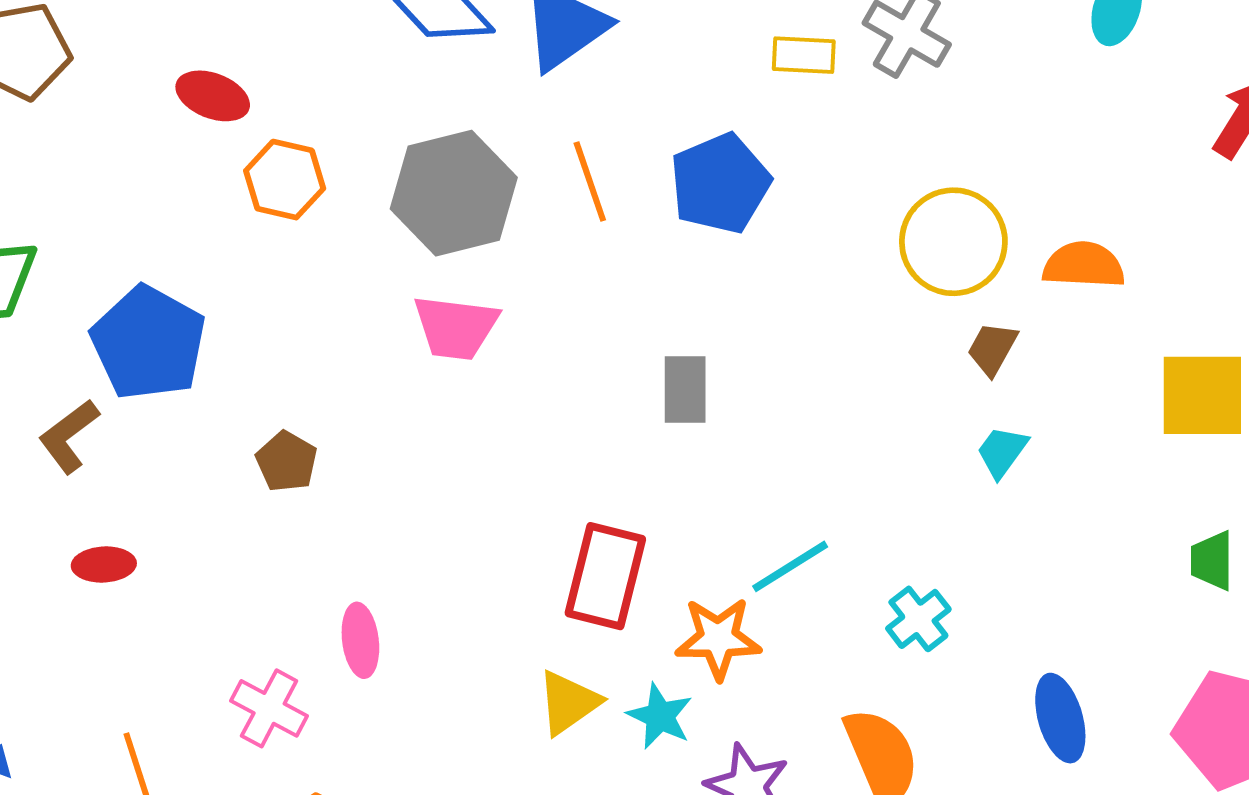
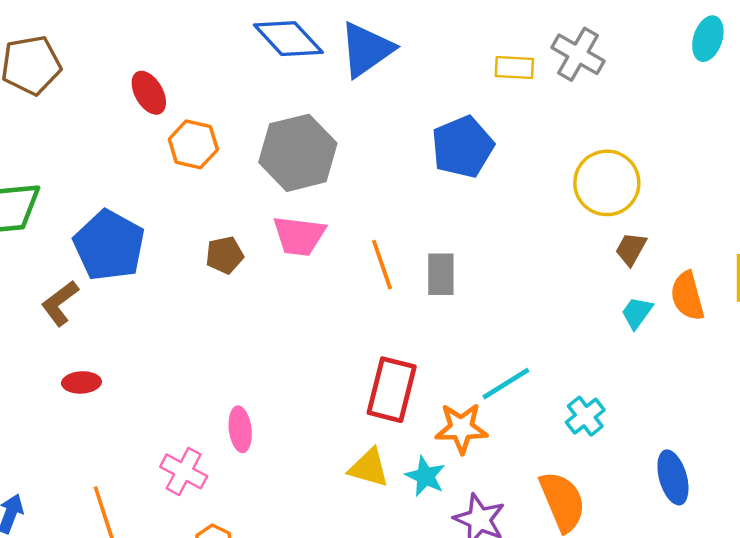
red ellipse: (213, 96) -> (149, 93), turned 39
orange line: (590, 181) -> (382, 265), moved
orange semicircle: (1084, 265) -> (687, 296), moved, turned -108
brown pentagon: (287, 461) -> (225, 255), moved, turned 30
yellow triangle: (568, 703) -> (369, 468), turned 51

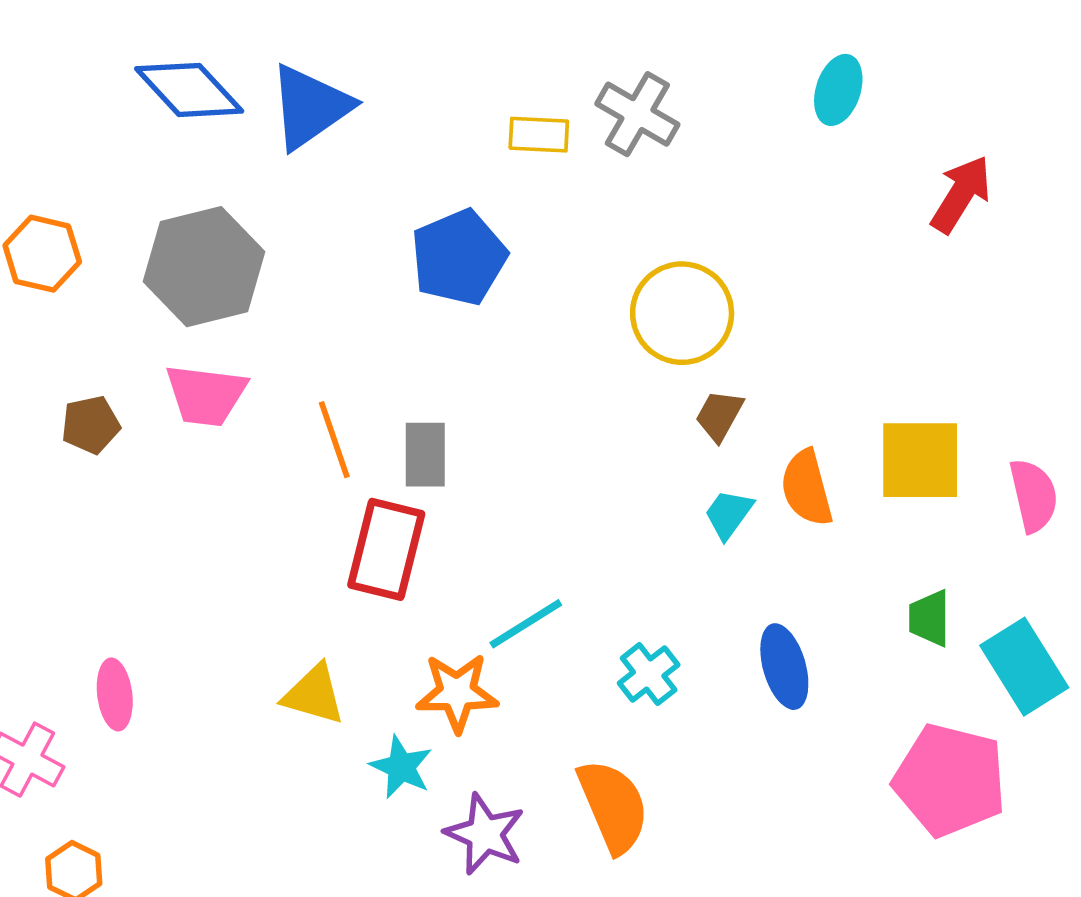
red rectangle: (392, 390) -> (386, 549), moved
yellow triangle: (369, 468) -> (314, 694), moved
blue ellipse: (673, 477) -> (784, 667), moved

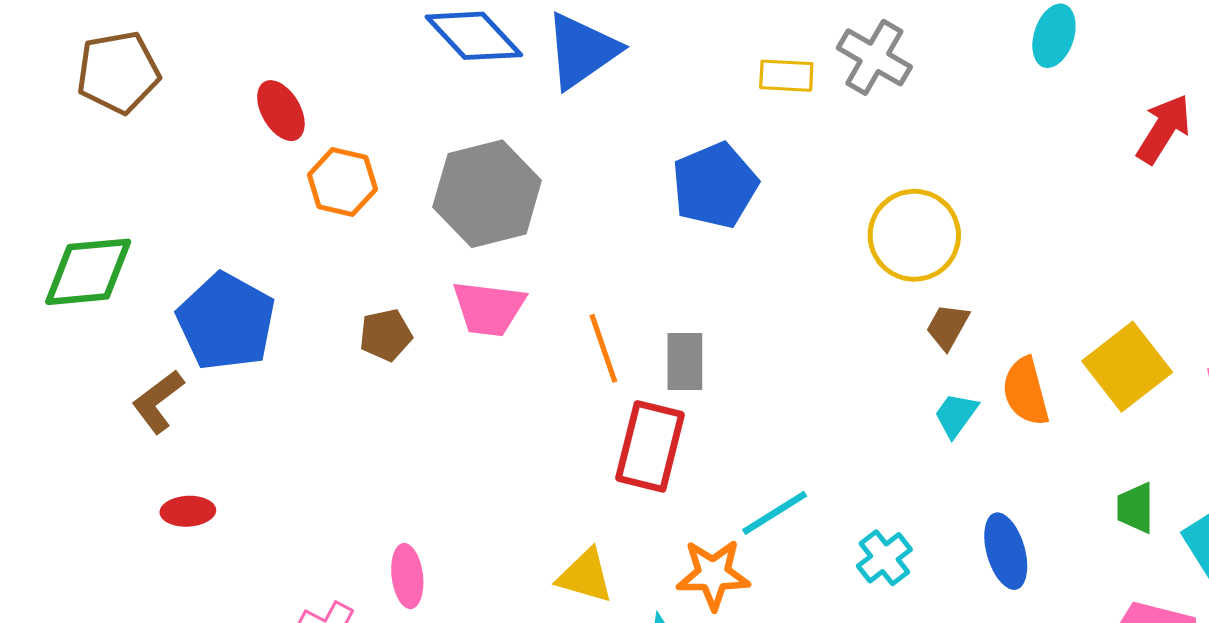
yellow square: (920, 460) -> (1127, 367), turned -38

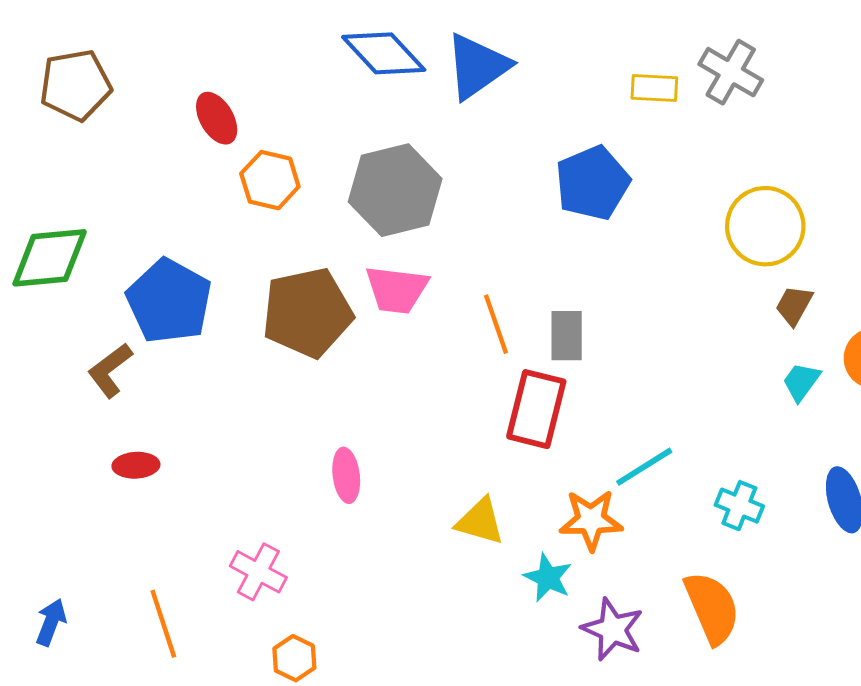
brown pentagon: (386, 335) -> (307, 313), size x2.0
cyan cross: (884, 558) -> (739, 506), turned -30
pink ellipse: (407, 576) -> (346, 475), moved

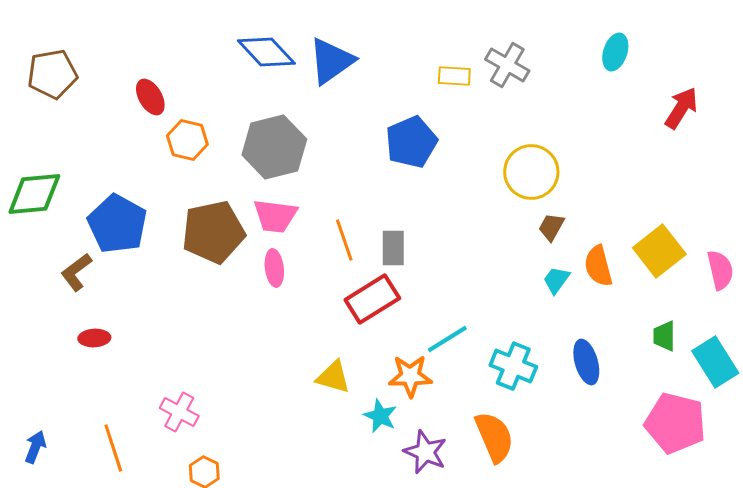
red rectangle: (536, 409) -> (372, 299), turned 44
pink ellipse: (346, 475) -> (274, 268), moved
cyan cross: (739, 506) -> (513, 366), size x1.4

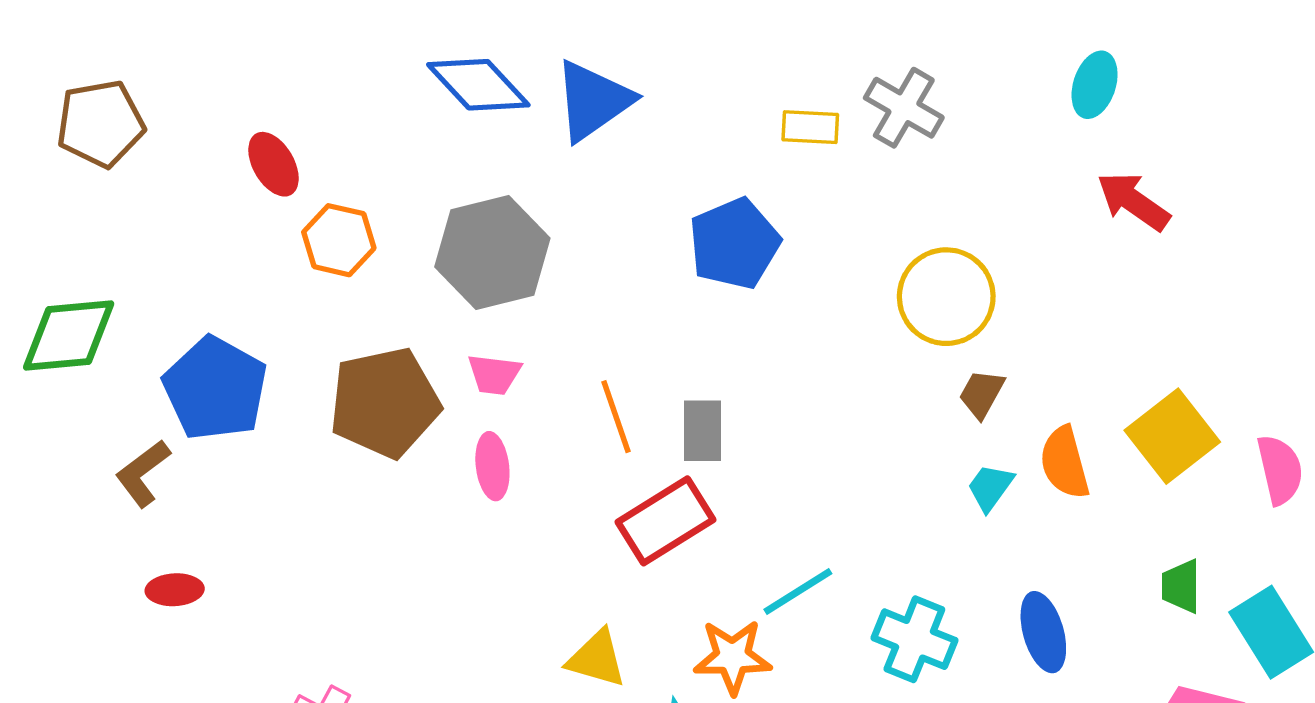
red arrow: (681, 108) -> (1133, 201), moved, turned -87
pink trapezoid: (275, 216) -> (494, 374), size x0.7

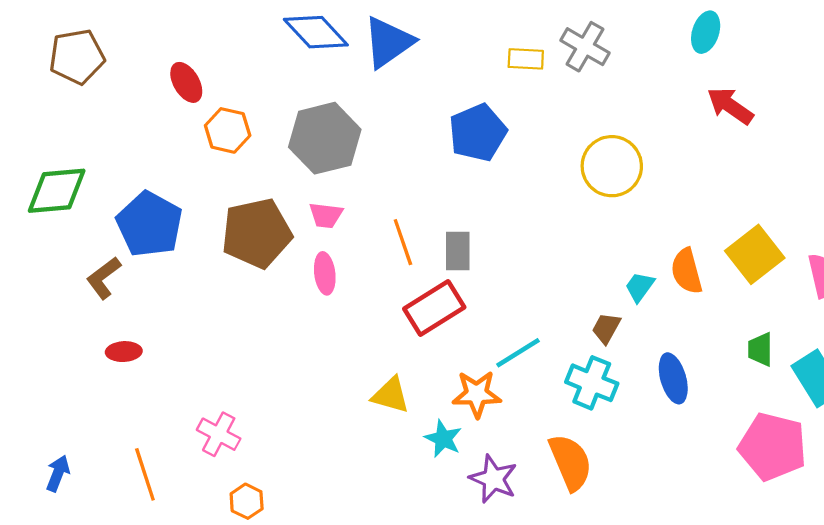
brown trapezoid: (982, 394) -> (606, 328), moved

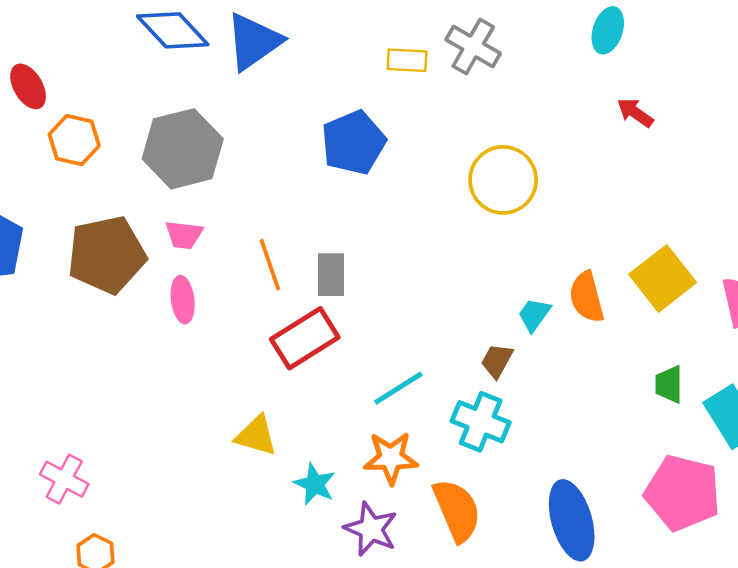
red arrow: (730, 106) -> (635, 113), size x0.7
blue ellipse: (673, 378) -> (572, 520), moved, size x1.4
orange star: (477, 394) -> (391, 458), moved

